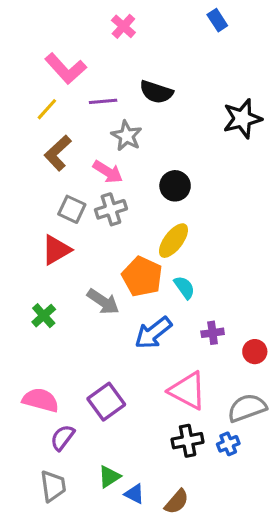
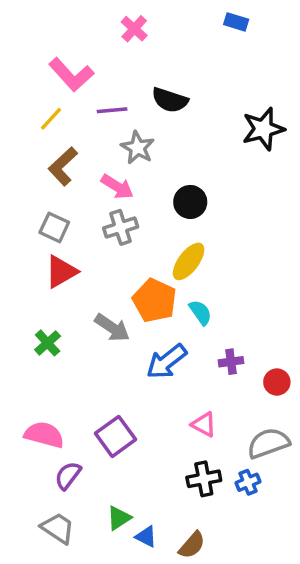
blue rectangle: (217, 20) -> (236, 22), turned -40
gray square: (72, 209) -> (54, 227), moved
pink triangle: (188, 391) -> (204, 424), size x0.6
gray trapezoid: (53, 486) -> (58, 528), turned -48

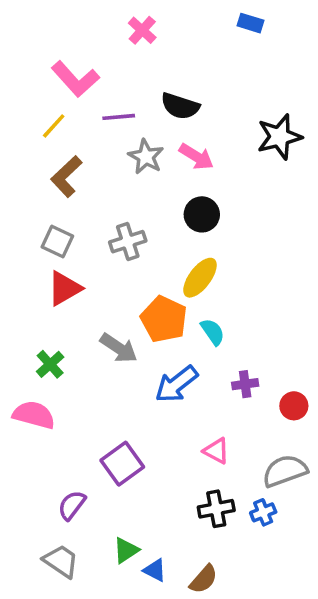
pink arrow: (117, 187) -> (196, 157), moved
pink semicircle: (44, 435) -> (34, 415), moved

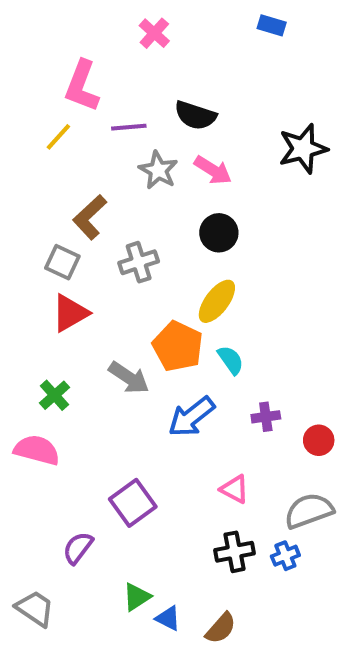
pink L-shape: (75, 79) -> (82, 86), turned 63
brown L-shape: (66, 177) -> (90, 217), moved
gray trapezoid: (61, 561) -> (35, 609), moved

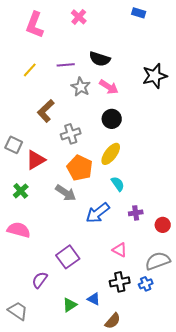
pink L-shape: (82, 86) -> (35, 25), moved
gray square: (62, 262) -> (14, 145), moved
orange pentagon: (178, 346) -> (80, 168), moved
green cross: (54, 395) -> (21, 191), moved
blue triangle: (168, 618) -> (94, 299), moved

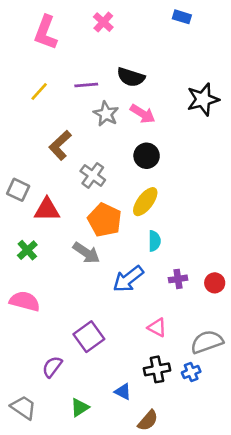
gray cross: (71, 134) -> (93, 175), turned -36
red triangle: (36, 160) -> (47, 209), turned 30
cyan semicircle: (118, 184) -> (154, 241), turned 35
red circle: (163, 225) -> (215, 283), moved
green triangle: (70, 305) -> (80, 407), moved

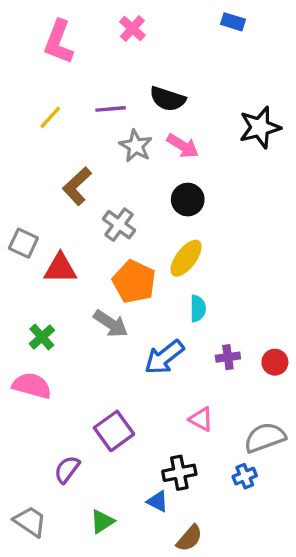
green cross: (27, 250) -> (42, 337), moved
black cross: (157, 369) -> (179, 473), moved

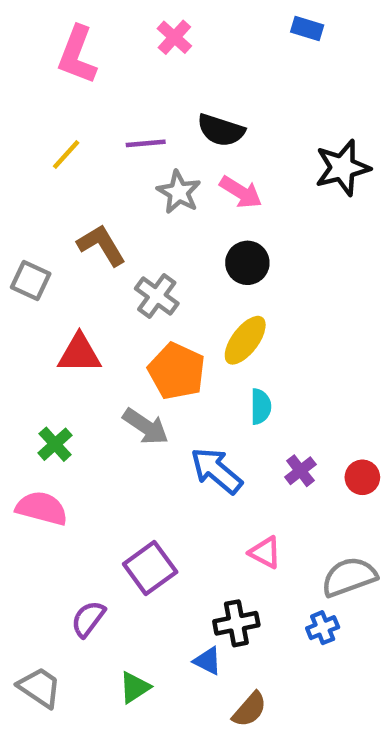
brown L-shape: (77, 186) -> (101, 245), turned 102
gray square: (23, 243) -> (31, 281), moved
blue arrow: (164, 357) -> (216, 471), turned 78
purple cross: (228, 357) -> (300, 471), turned -30

